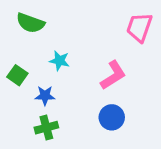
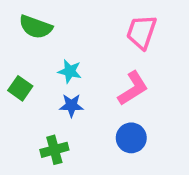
pink trapezoid: (139, 27) -> (141, 32), moved
blue star: (45, 96) -> (71, 105), moved

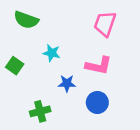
pink L-shape: (133, 88) -> (99, 66), turned 44
blue star: (71, 105) -> (67, 83), moved

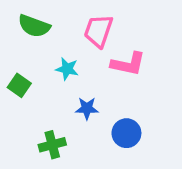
pink trapezoid: (105, 24) -> (98, 31), moved
pink L-shape: (99, 66) -> (128, 64), moved

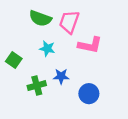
green semicircle: (34, 26) -> (40, 18), moved
green cross: (52, 145) -> (37, 86), moved

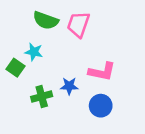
pink L-shape: (90, 45) -> (102, 72), moved
cyan star: (47, 49) -> (34, 52), moved

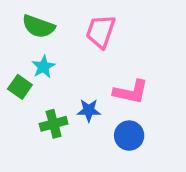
green semicircle: (46, 20) -> (38, 26), moved
cyan star: (34, 52) -> (43, 67), turned 30

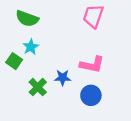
pink trapezoid: (101, 31) -> (93, 16), moved
green cross: (54, 124) -> (38, 87), turned -30

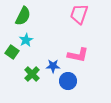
green semicircle: (27, 19) -> (23, 16), turned -84
blue circle: (91, 95) -> (68, 81), moved

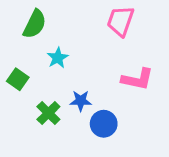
cyan star: (26, 40) -> (58, 58), moved
pink L-shape: (78, 55) -> (137, 79), moved

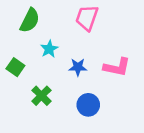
pink trapezoid: (121, 21) -> (87, 18), moved
blue star: (81, 101) -> (78, 67), moved

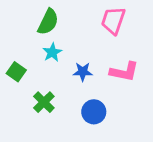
pink trapezoid: (87, 18) -> (113, 20), moved
green semicircle: (30, 20) -> (48, 22), moved

